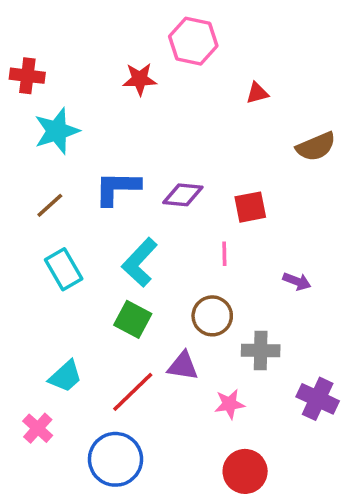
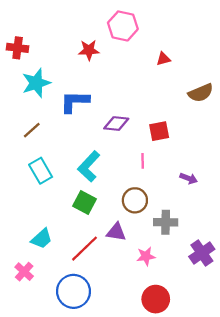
blue L-shape: (117, 188) -> (75, 102), moved
purple cross: (318, 399) -> (202, 253), turned 30

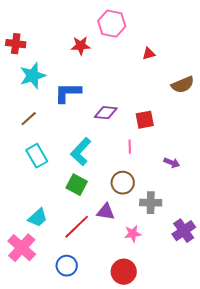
pink cross: (24, 272) -> (22, 248), size x1.6
blue circle: (73, 291) -> (67, 266), size x0.7
red circle: (156, 299) -> (124, 272), moved

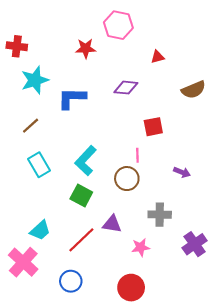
purple diamond: (106, 113) -> (126, 88), moved
brown circle: (123, 183) -> (127, 179), moved

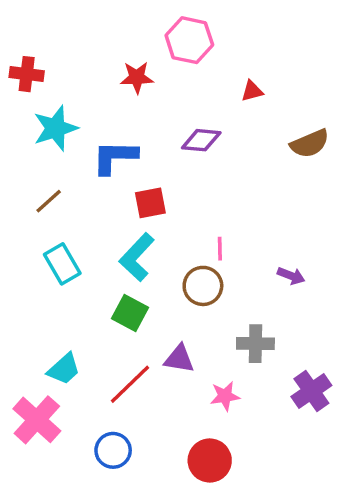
red square: (153, 127) -> (150, 203), moved

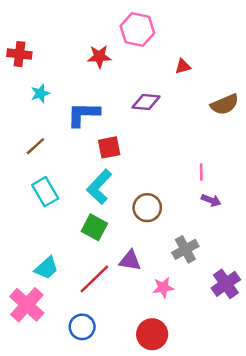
cyan star: (55, 128) -> (40, 93), size x0.6
pink line: (220, 249) -> (201, 172), moved
gray cross: (255, 344) -> (185, 249), turned -30

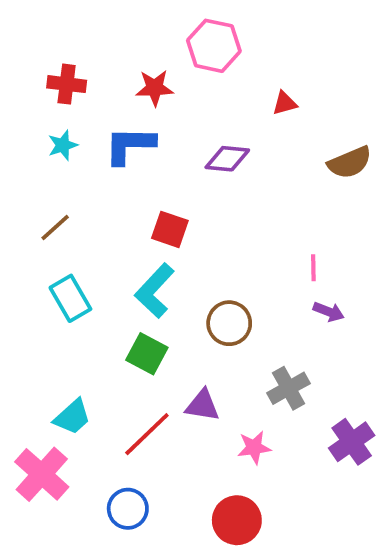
red cross: (19, 54) -> (67, 84), moved
blue L-shape: (83, 114) -> (130, 145), moved
red square: (109, 147) -> (170, 229), turned 30

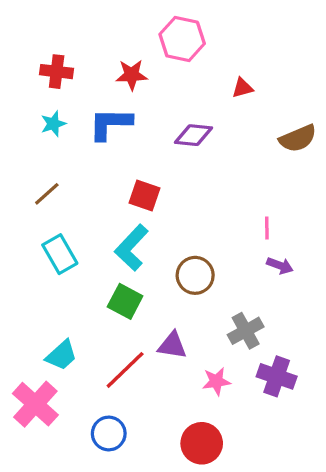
purple cross: (352, 442) -> (277, 376), moved, turned -36

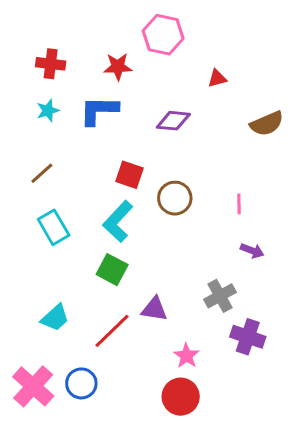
purple arrow: (280, 266) -> (252, 251), moved
brown circle: (195, 275) -> (175, 198), moved
pink star: (216, 381) -> (186, 356), moved, turned -30
pink cross: (35, 404) -> (33, 386), moved
blue circle: (109, 433) -> (81, 383), moved

